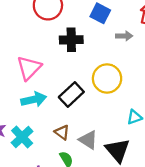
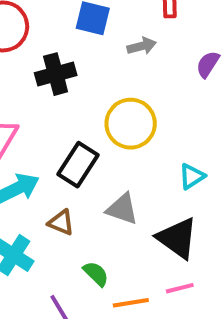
brown triangle: (62, 132) -> (61, 223), moved
gray triangle: (88, 140) -> (122, 209), moved

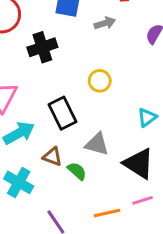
yellow circle: (131, 124) -> (100, 81), size x0.6
black rectangle: (78, 165) -> (63, 113), turned -56
green semicircle: (96, 274) -> (77, 171), moved

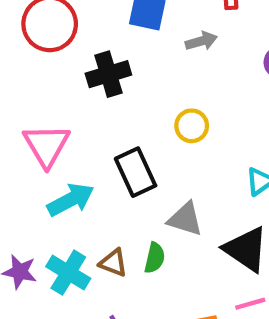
brown triangle: (52, 157) -> (113, 263), moved
green semicircle: (77, 171) -> (155, 258), turned 60

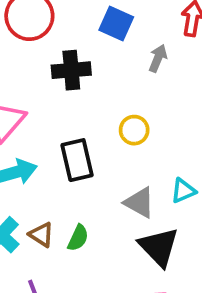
gray arrow: (201, 41) -> (158, 58), turned -64
gray triangle: (185, 219) -> (139, 202), moved

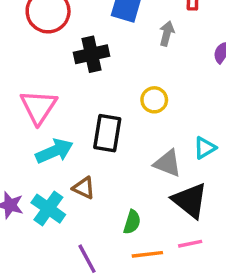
black rectangle: (77, 160) -> (107, 133), turned 30
brown triangle: (41, 235) -> (84, 188), moved
green semicircle: (78, 238) -> (132, 222), moved

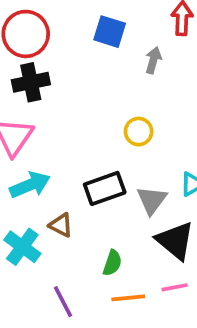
black cross: (92, 54) -> (31, 82), moved
black rectangle: (107, 133) -> (105, 188), moved, turned 60
gray triangle: (167, 163) -> (152, 200), turned 44

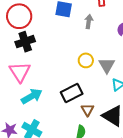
gray triangle: (152, 200) -> (107, 65), moved
brown triangle: (61, 225) -> (87, 110), moved, turned 40

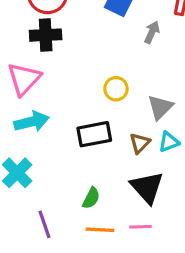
yellow circle: (86, 60) -> (116, 89), moved
brown triangle: (87, 110) -> (140, 143), moved

